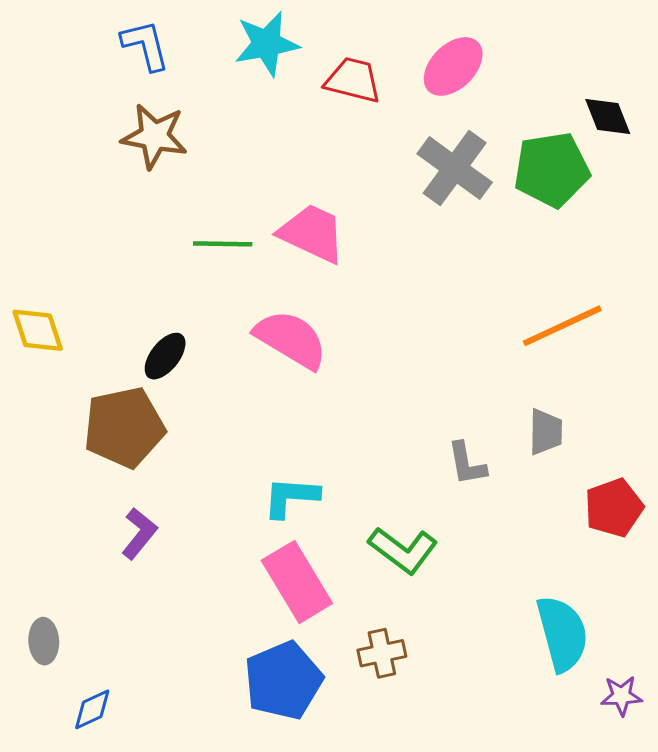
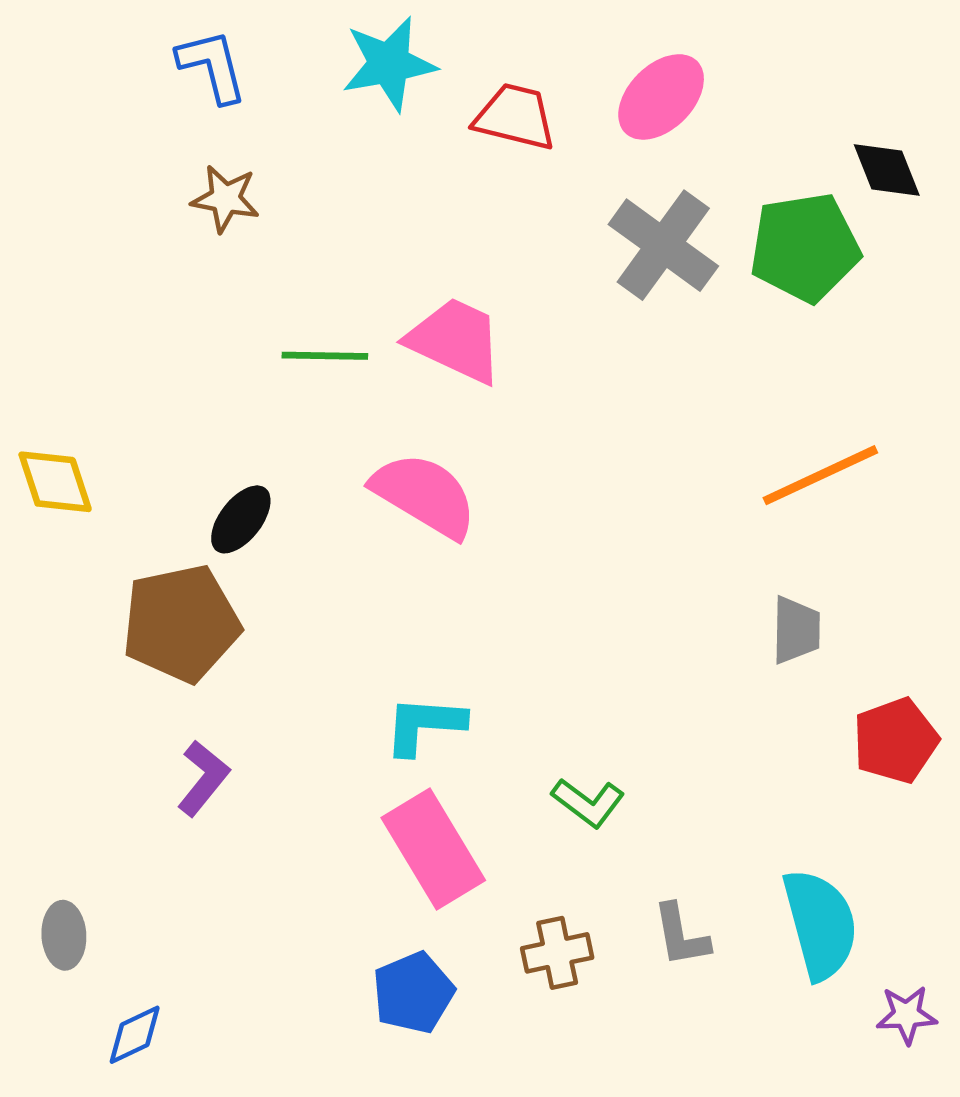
brown star: (154, 136) -> (225, 199), size x0.7
gray L-shape: (467, 464) -> (681, 935), moved
green L-shape: (403, 550) -> (588, 803), size x0.7
blue pentagon: (283, 681) -> (413, 993), size x0.7

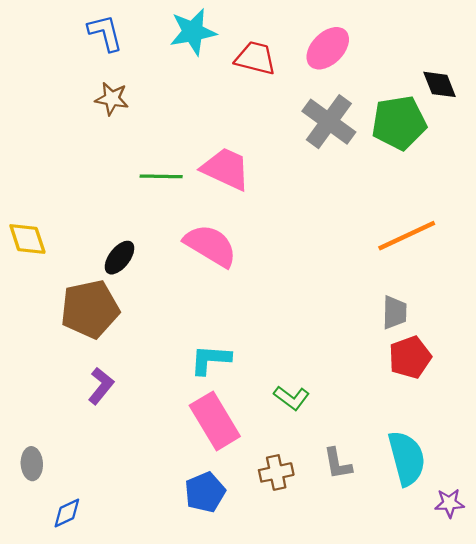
red pentagon: (896, 741) -> (410, 357), moved

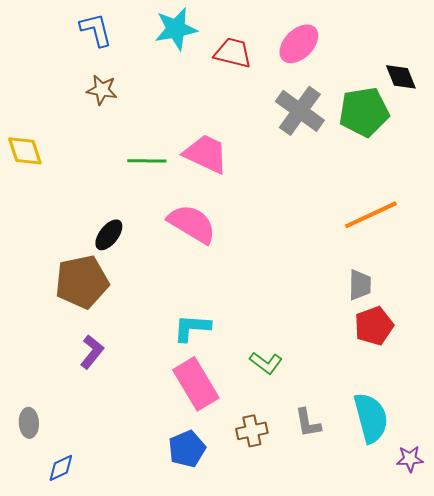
yellow diamond: (27, 239) -> (25, 151), moved

